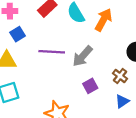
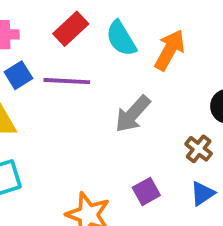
purple line: (52, 52) -> (67, 81), moved
purple square: (90, 86) -> (146, 191), moved

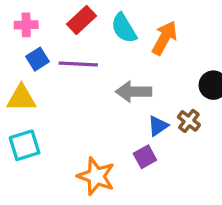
gray arrow: (133, 114) -> (134, 92), turned 48
blue triangle: (202, 193) -> (158, 126), moved

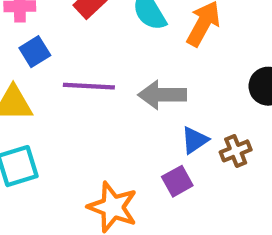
purple line: (78, 64) -> (89, 86), moved
brown cross: (189, 121) -> (236, 151), moved, turned 30

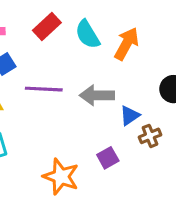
blue triangle: (195, 140) -> (130, 116), moved

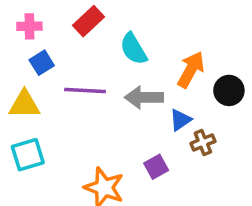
cyan semicircle: (87, 34) -> (134, 49), moved
orange arrow: (127, 44) -> (191, 70), moved

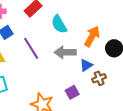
purple line: (85, 90) -> (31, 48), turned 55

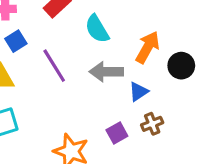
brown cross: (99, 78) -> (152, 124), moved

